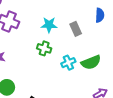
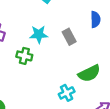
green cross: (44, 48) -> (24, 56), moved
cyan cross: (68, 63) -> (67, 93), moved

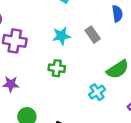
green cross: (24, 56) -> (57, 68), moved

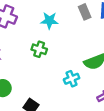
gray rectangle: (93, 35) -> (85, 12), moved

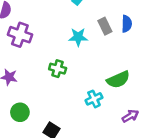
cyan star: (49, 21) -> (78, 37), moved

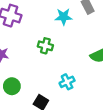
cyan cross: (94, 99) -> (67, 82), moved

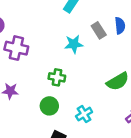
green circle: (12, 86) -> (49, 106), moved

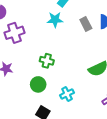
cyan star: (74, 44) -> (55, 20), moved
purple cross: (16, 48) -> (14, 33), turned -36

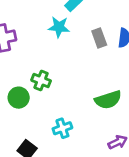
green circle: (38, 84) -> (19, 98), moved

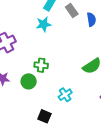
gray rectangle: (99, 38) -> (72, 11), moved

